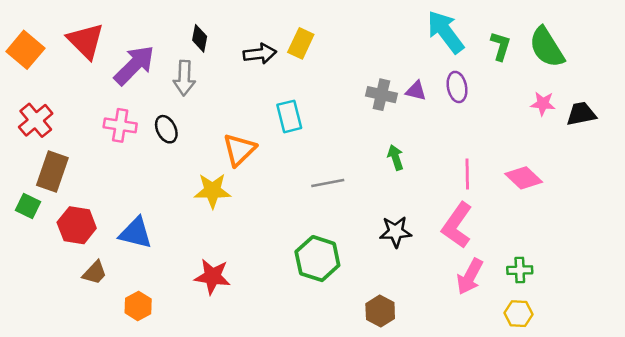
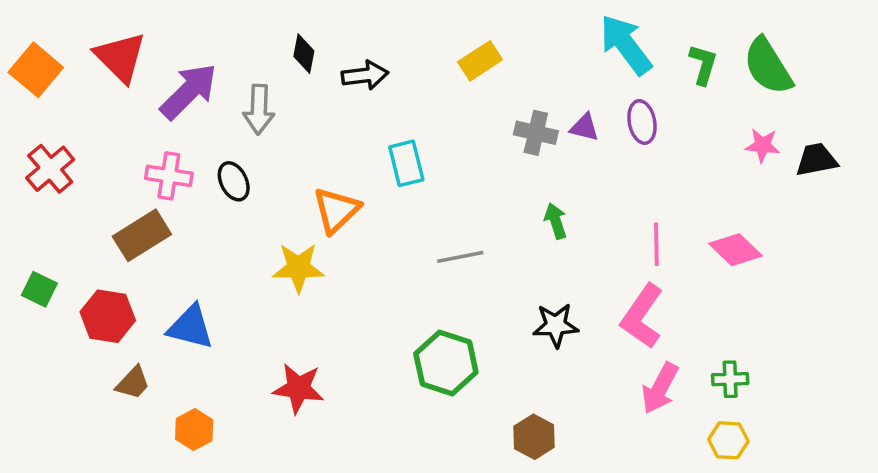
black diamond: (200, 38) -> (304, 54), moved
yellow rectangle: (301, 43) -> (480, 61), moved, turned 32
brown rectangle: (52, 171) -> (142, 235), moved, turned 39

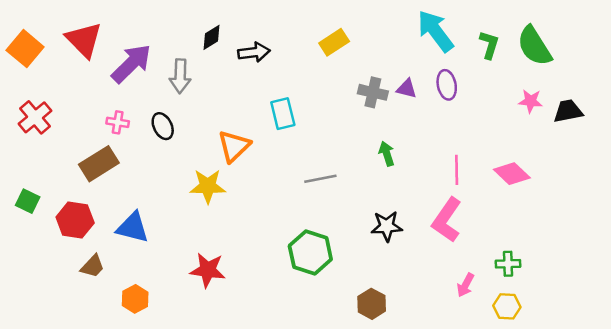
black diamond: (304, 54) -> (211, 37), turned 48
pink cross: (169, 176) -> (118, 122), size x0.7
pink arrow: (660, 388) -> (465, 285), moved, size x0.7

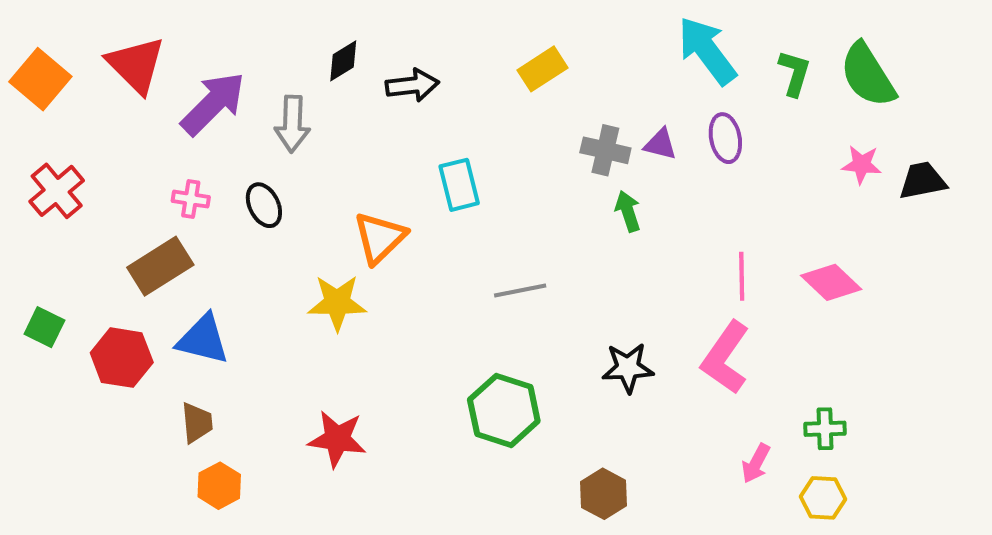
green arrow: (387, 154) -> (628, 211), moved
blue triangle: (133, 227) -> (203, 339), moved
brown trapezoid: (93, 266) -> (197, 423), moved, turned -48

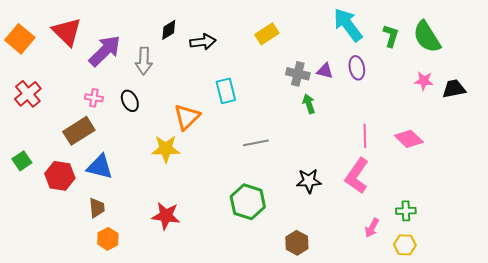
green square: (44, 327) -> (22, 161), turned 30

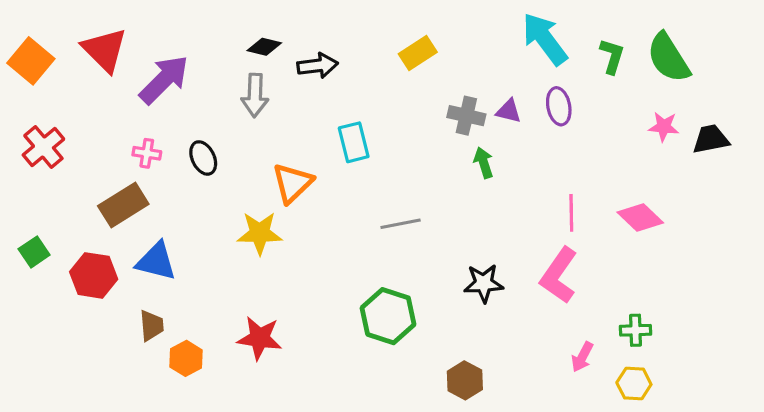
black diamond: (169, 30) -> (264, 47), turned 45
gray arrow: (144, 61) -> (255, 95), moved
orange hexagon: (108, 239) -> (186, 358), moved

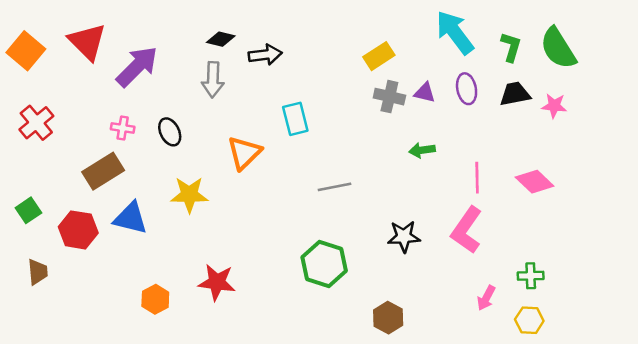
yellow rectangle: (418, 53) -> (379, 56), moved
black trapezoid: (711, 139) -> (515, 94), moved
green arrow: (484, 163) -> (422, 150), moved, turned -80
yellow star: (260, 233) -> (189, 195), moved
brown trapezoid: (152, 326) -> (38, 272), moved

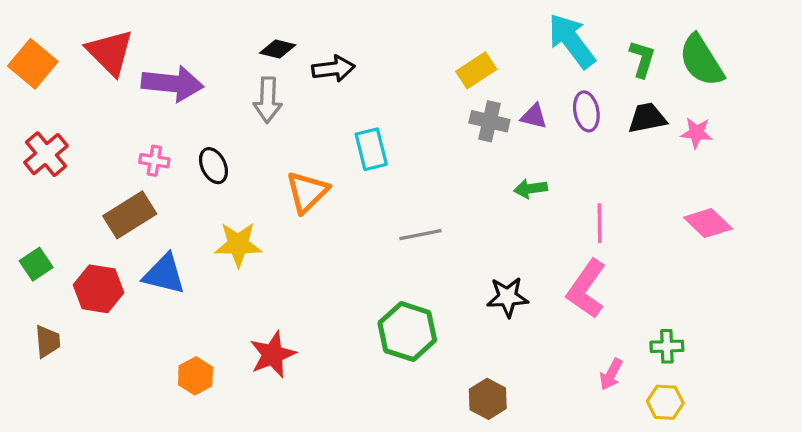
purple arrow: (137, 67) -> (172, 83), turned 51
pink diamond: (535, 182) -> (708, 223), moved
red star: (217, 282) -> (273, 355), turned -30

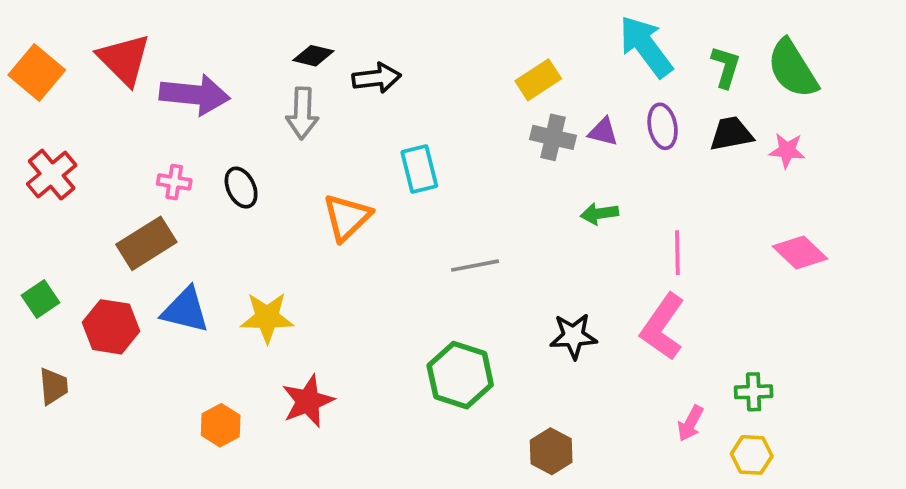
yellow star: (238, 244) -> (267, 318), moved

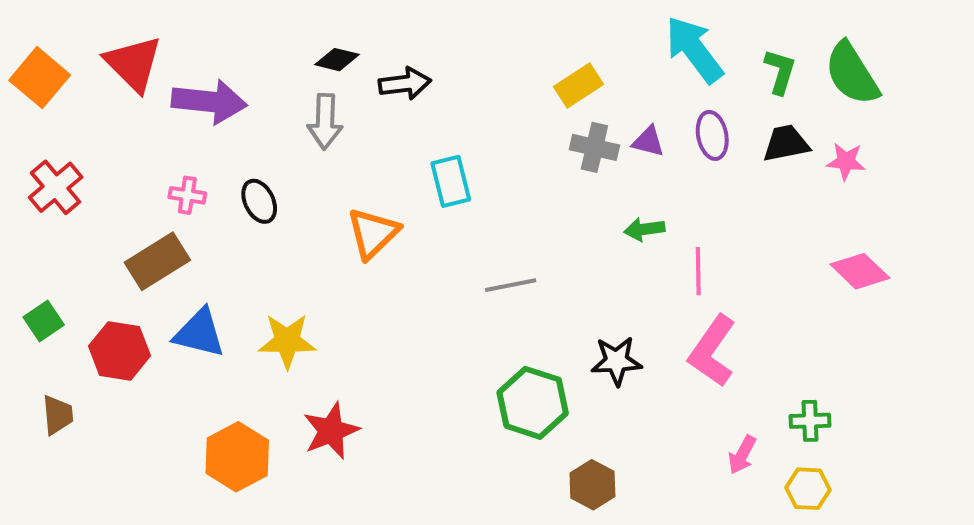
pink line: (677, 253) -> (698, 271), moved
green hexagon: (460, 375) -> (533, 403), moved
orange hexagon: (221, 425) -> (237, 457), size x1.5

